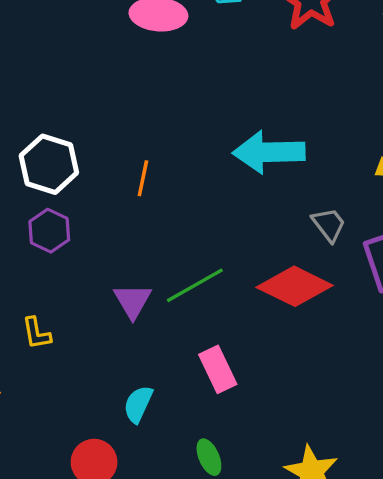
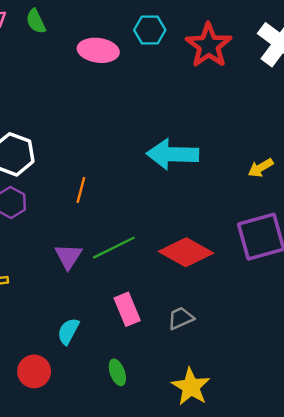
orange line: (143, 178) -> (81, 190), moved
gray trapezoid: (329, 225) -> (181, 318), moved, turned -80

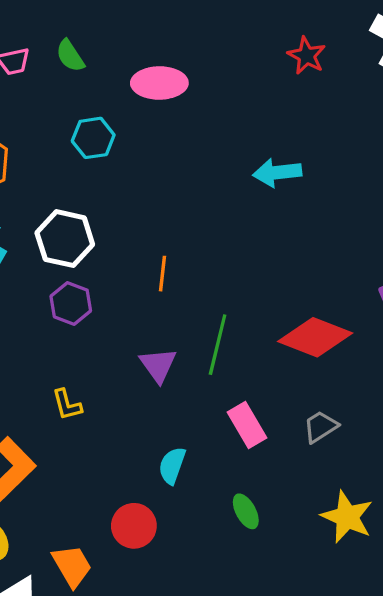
cyan hexagon: (150, 30) -> (93, 138), moved
red star: (209, 45) -> (307, 56), size x0.6
cyan arrow: (173, 154) -> (277, 173), moved, size x0.7
green line: (114, 248) -> (218, 345), turned -42

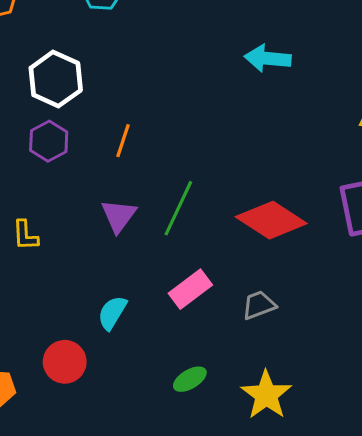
orange line: (162, 274) -> (123, 141), moved
pink rectangle: (247, 425) -> (190, 289), turned 72
green ellipse: (246, 511) -> (190, 379), moved, turned 76

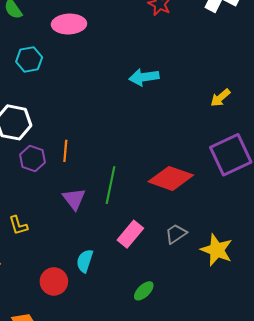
purple hexagon: (49, 141) -> (32, 158), moved
red circle: (65, 362) -> (54, 281), moved
yellow star: (266, 395) -> (217, 250), moved

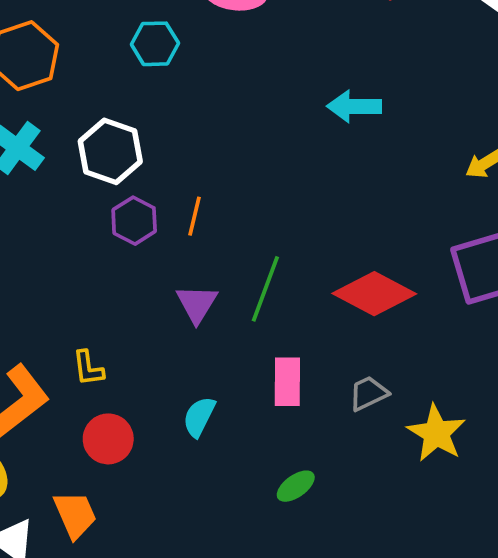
yellow L-shape: (18, 225) -> (88, 368), moved
pink rectangle: (130, 234) -> (287, 382), turned -48
red circle: (54, 281) -> (108, 439), moved

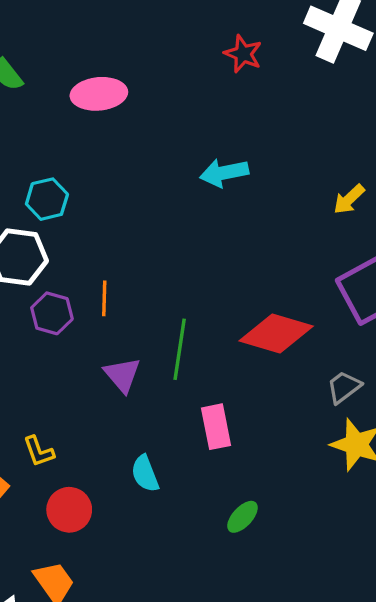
cyan hexagon: (155, 44) -> (47, 199), moved
gray trapezoid: (368, 393) -> (344, 387), moved
cyan semicircle: (199, 417) -> (145, 474), turned -36

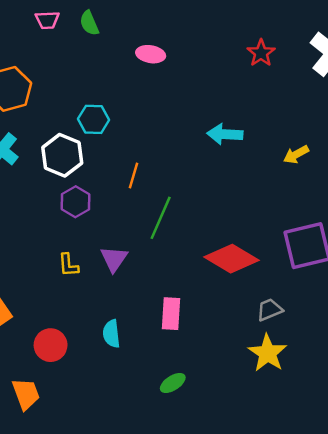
pink ellipse: (99, 94) -> (151, 54), size x0.7
yellow arrow: (349, 199) -> (296, 155), moved
orange line: (104, 298) -> (133, 175), moved
green line: (180, 349) -> (161, 218), moved
yellow L-shape: (39, 451) -> (68, 265), moved

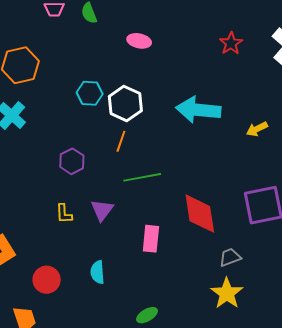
cyan arrow: (225, 134) -> (198, 110), size x1.5
white hexagon: (62, 155) -> (125, 103), moved
green line: (161, 218) -> (142, 177), turned 54
red diamond: (232, 259) -> (200, 214), turned 48
pink rectangle: (171, 314) -> (151, 239), moved

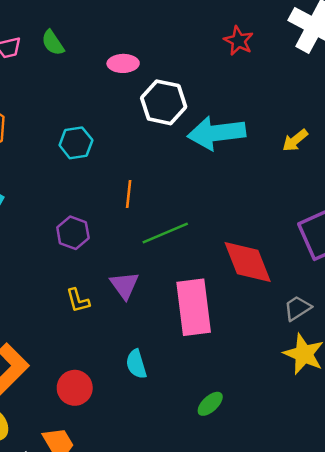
white hexagon: (125, 103) -> (164, 102), moved
pink rectangle: (151, 239) -> (194, 307), size x1.6

